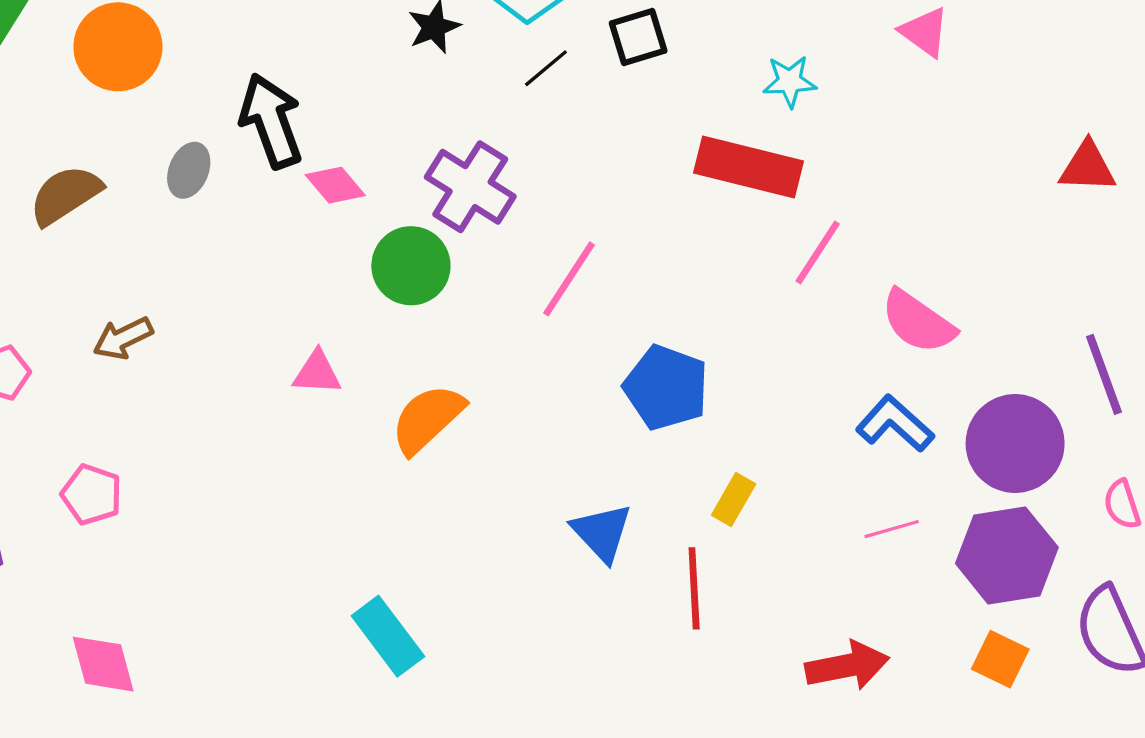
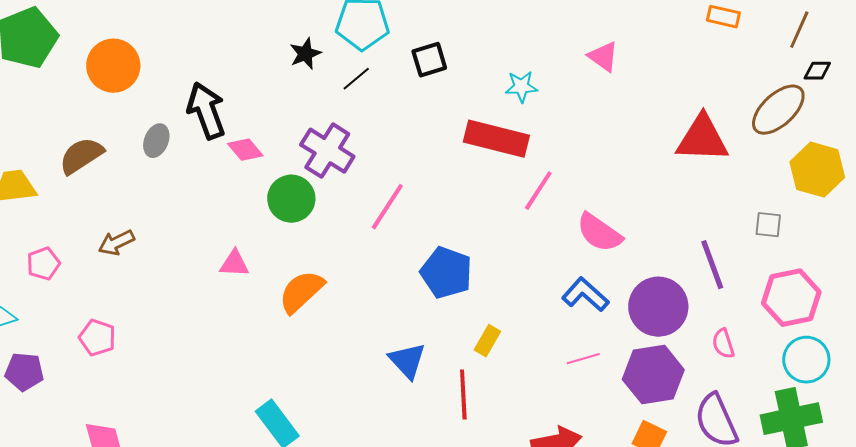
black line: (546, 68) -> (356, 79), moved
red triangle: (1088, 167) -> (702, 139), size x1.5

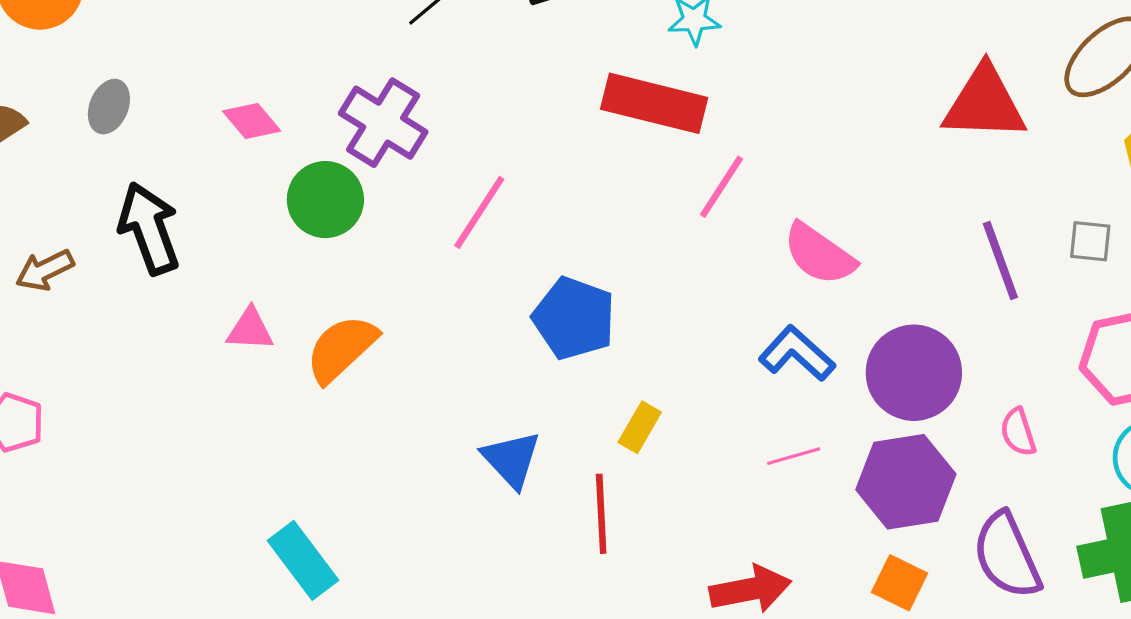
black arrow: (206, 111) -> (149, 228), moved
pink triangle: (234, 264) -> (250, 329), moved
purple line: (712, 265) -> (1000, 260), moved

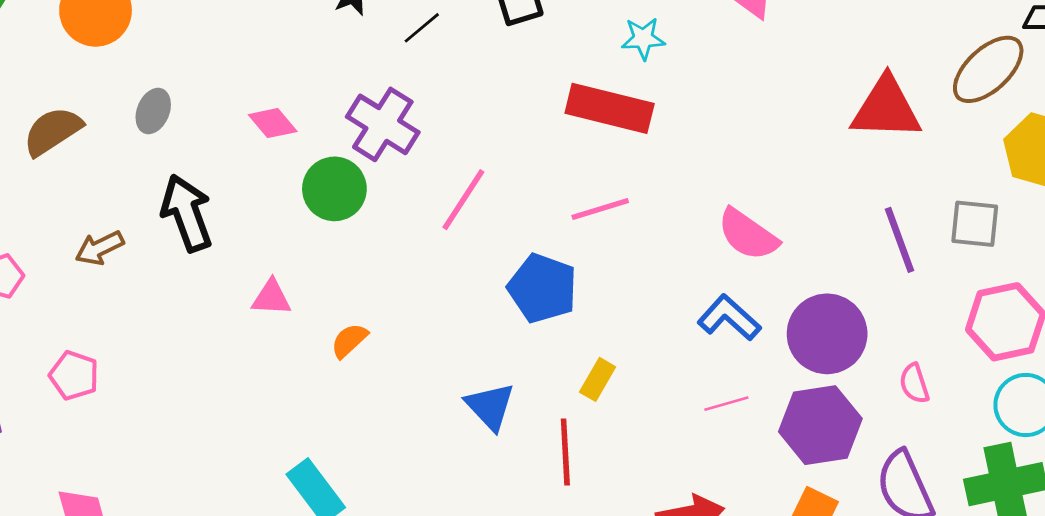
pink line: (721, 187) -> (600, 209), moved, turned 40
gray square: (1090, 241) -> (975, 224), size x1.4
orange semicircle: (341, 349) -> (349, 341), moved, size x0.6

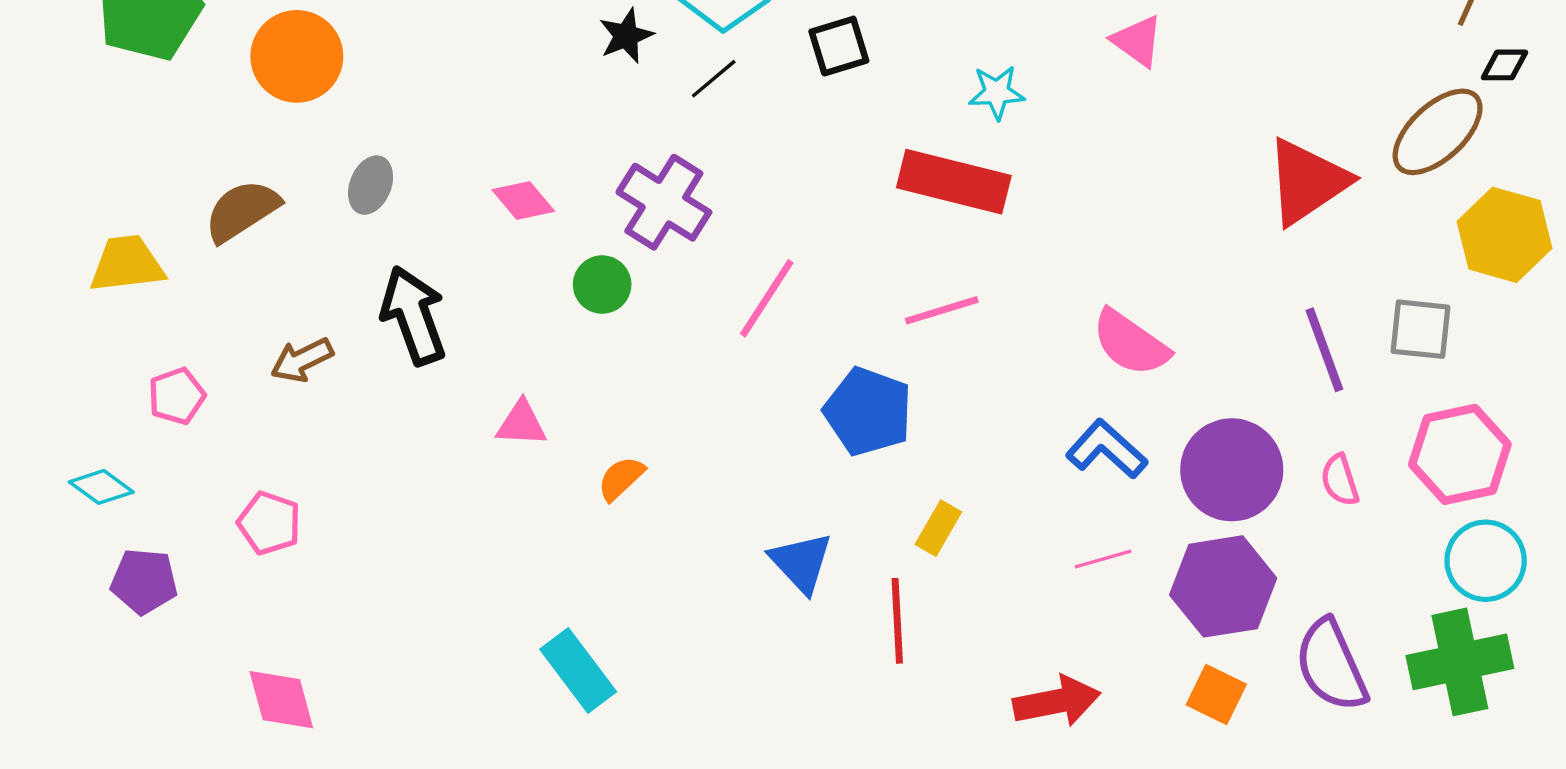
red triangle: (886, 108) -> (1307, 182), turned -36
green circle: (334, 189) -> (602, 285), size x0.7
pink semicircle: (914, 384) -> (1340, 480), moved

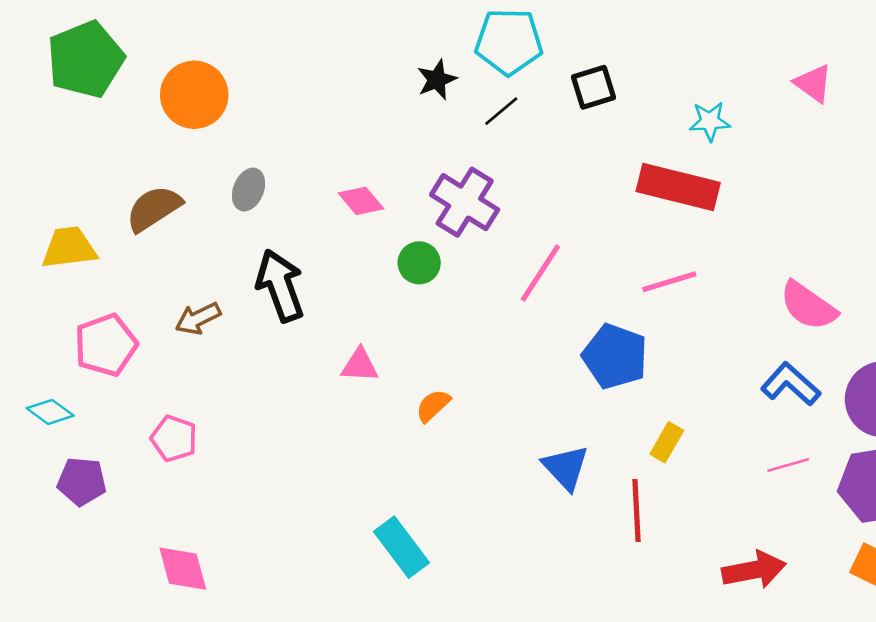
pink pentagon: (177, 396) -> (106, 345), size x1.5

